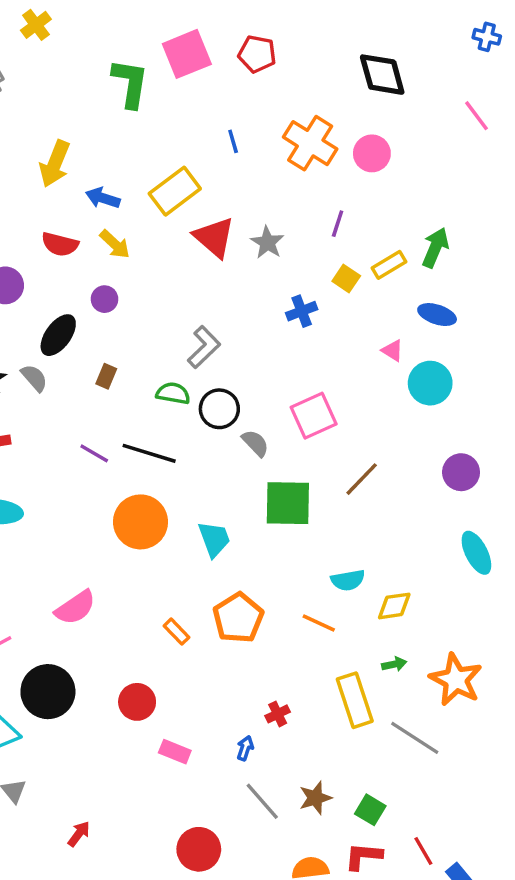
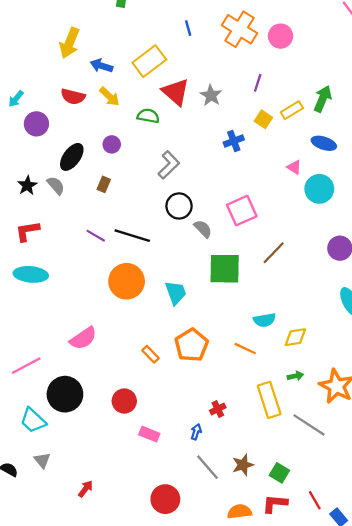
purple circle: (105, 299) -> (112, 144), moved
green semicircle: (173, 393) -> (148, 116), moved

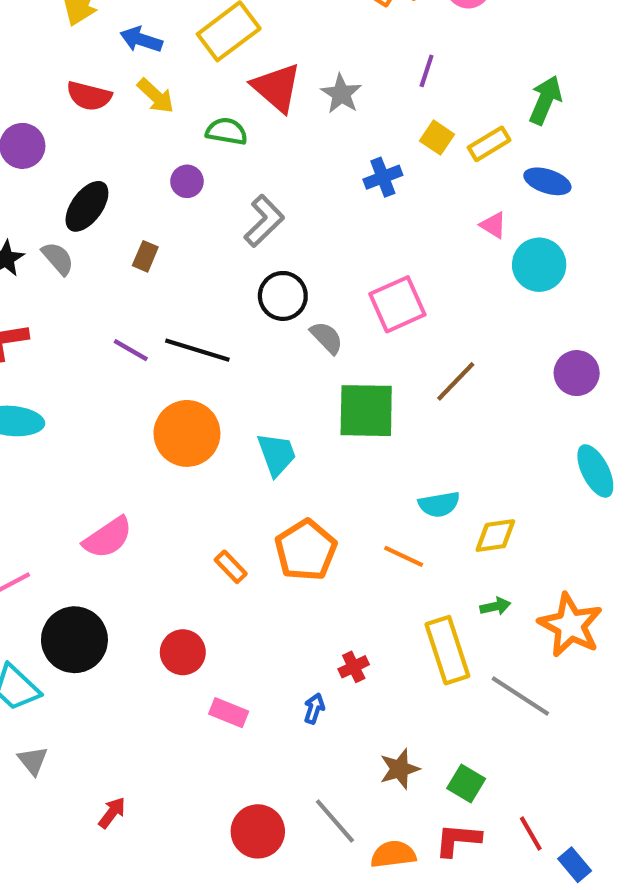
yellow rectangle: (292, 110) -> (489, 144), moved
purple circle: (112, 144) -> (187, 181), moved
gray line: (208, 467) -> (335, 821), moved

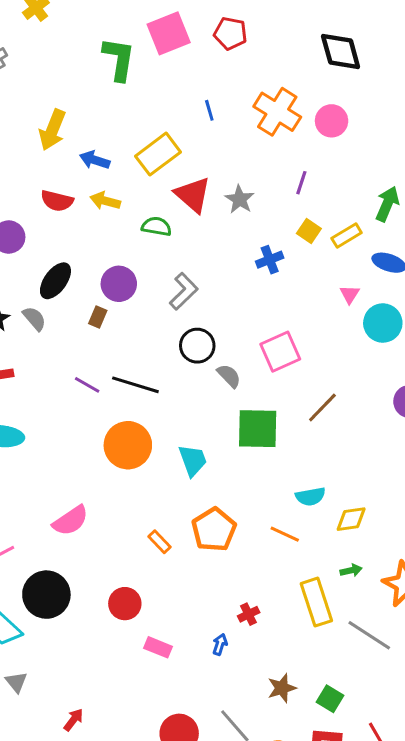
yellow arrow: (156, 96) -> (105, 201), turned 152
purple circle: (187, 181) -> (119, 284), moved, size x1.5
pink triangle: (493, 225) -> (350, 294), turned 30

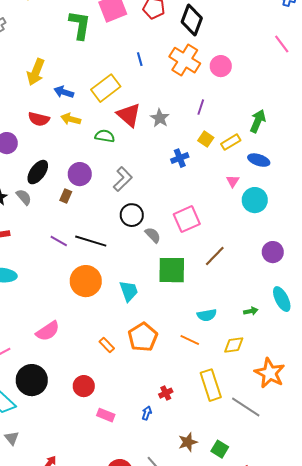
black diamond: (341, 51) -> (192, 20), moved, turned 36
yellow diamond: (351, 519) -> (234, 345), moved
green arrow: (351, 570) -> (251, 311), moved

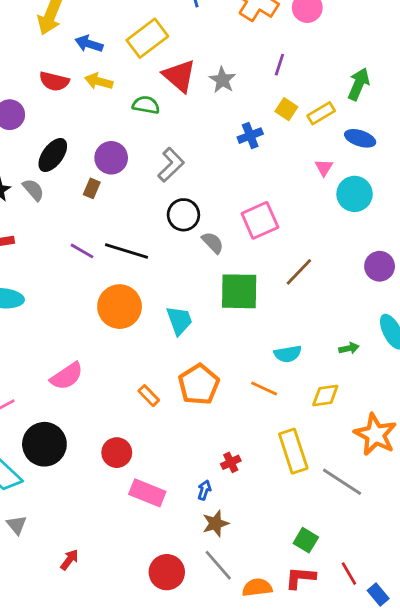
pink rectangle: (106, 415) -> (147, 493), size x1.4
brown star: (188, 442) -> (215, 523), moved

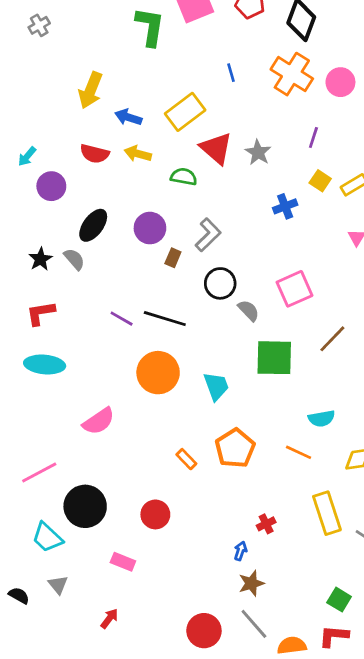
brown rectangle: (92, 188) -> (173, 258), moved
pink semicircle: (67, 376) -> (99, 421), moved
pink rectangle: (147, 493) -> (123, 562), moved, size x0.7

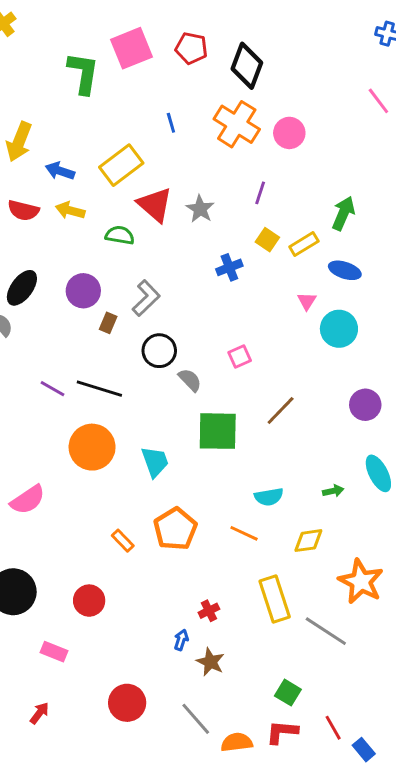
pink square: (295, 289) -> (240, 357), size x0.6
brown star: (251, 583) -> (210, 662), moved, turned -30
red circle: (204, 631) -> (127, 703), moved

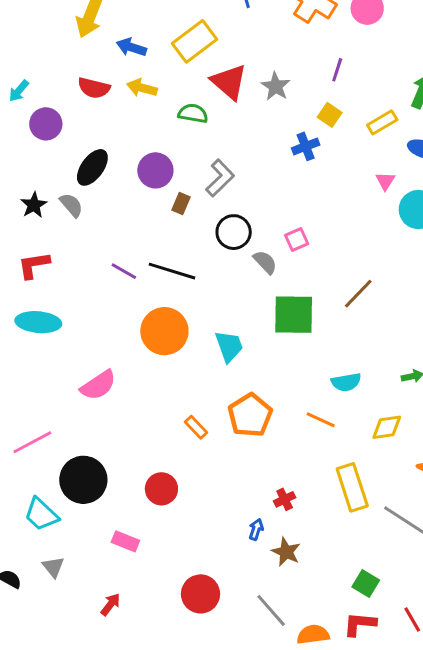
yellow square: (267, 240) -> (330, 115), moved
pink square: (240, 357) -> (297, 240), moved

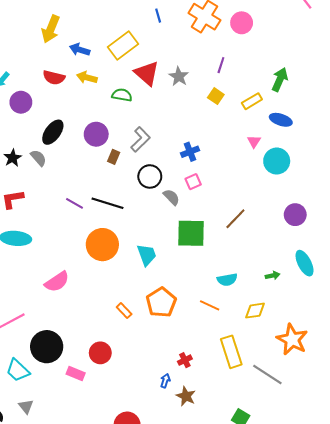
blue cross: (306, 146) -> (190, 152), moved
pink rectangle: (125, 541) -> (76, 373), moved

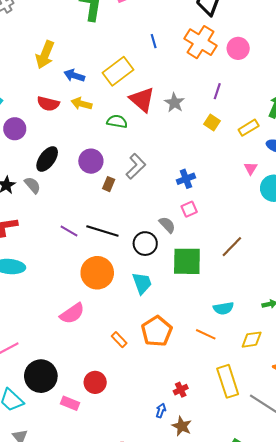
black circle: (150, 176) -> (145, 244), moved
pink semicircle: (57, 282) -> (72, 313), moved

